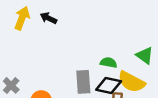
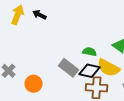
gray rectangle: (83, 82) -> (68, 68), turned -48

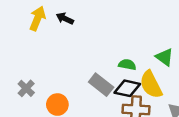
yellow semicircle: (108, 68) -> (151, 85), turned 35

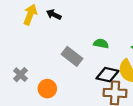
green semicircle: (127, 65) -> (101, 44), moved
gray rectangle: (101, 85) -> (72, 56), moved

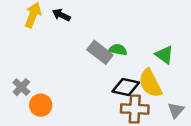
gray rectangle: (72, 56) -> (100, 52), moved
orange circle: (47, 89) -> (41, 105), moved

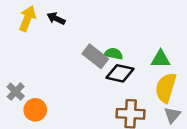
green triangle: (164, 55) -> (161, 59), turned -36
yellow semicircle: (150, 83) -> (166, 88), moved, turned 44
black diamond: (126, 87) -> (120, 73), moved

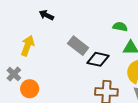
yellow arrow: (27, 18) -> (28, 46), moved
green semicircle: (114, 54) -> (120, 27), moved

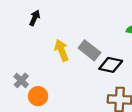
black arrow: (46, 15) -> (35, 18), moved, turned 88
yellow arrow: (28, 46) -> (61, 50), moved, turned -42

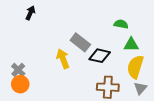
yellow arrow: (61, 50) -> (63, 59), moved
orange circle: (38, 96) -> (20, 84), moved

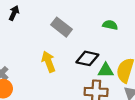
gray rectangle: (80, 42) -> (61, 27), moved
green triangle: (131, 44) -> (106, 70), moved

